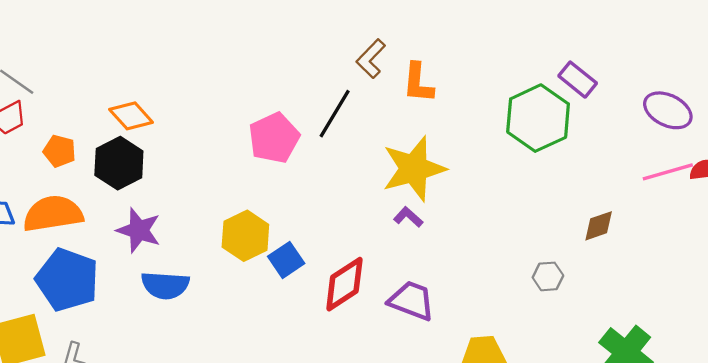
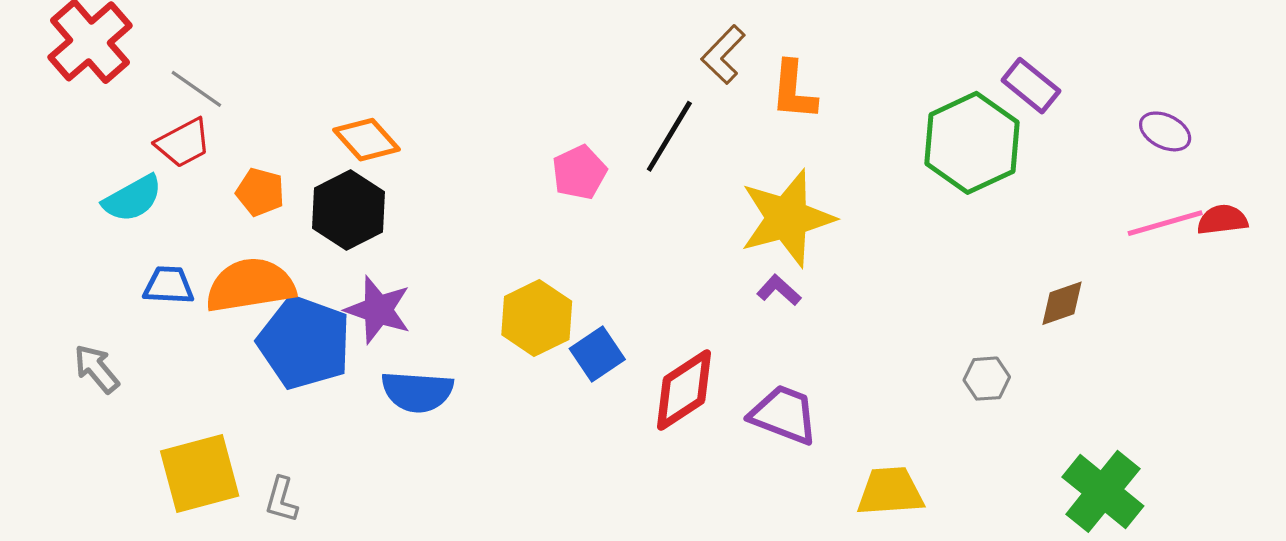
purple ellipse: (668, 110) -> (1165, 131), size x0.7
pink pentagon: (274, 138) -> (579, 172), size x0.7
blue pentagon: (67, 280) -> (304, 343), moved

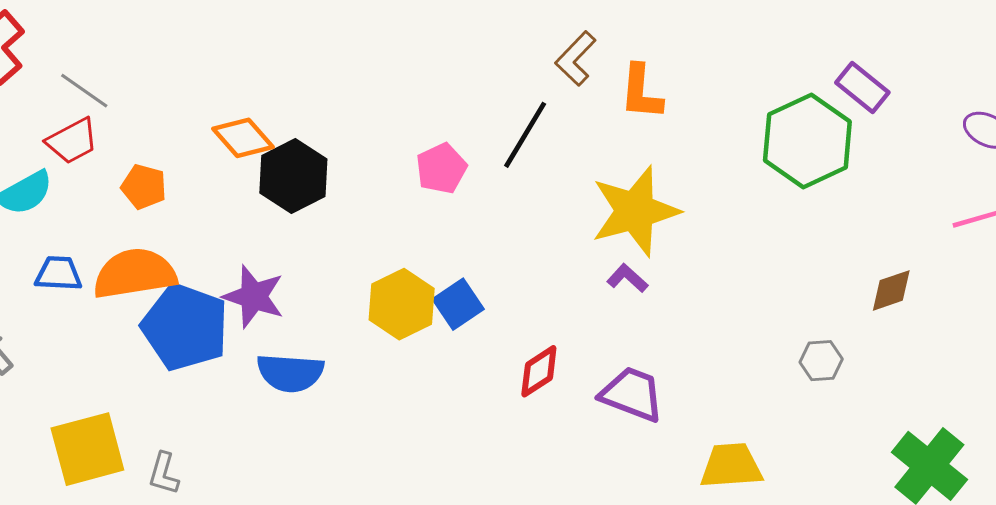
black hexagon: (349, 210) -> (293, 176), moved
blue square: (597, 354) -> (458, 304), moved
red diamond: (684, 390) -> (539, 371), size x0.7

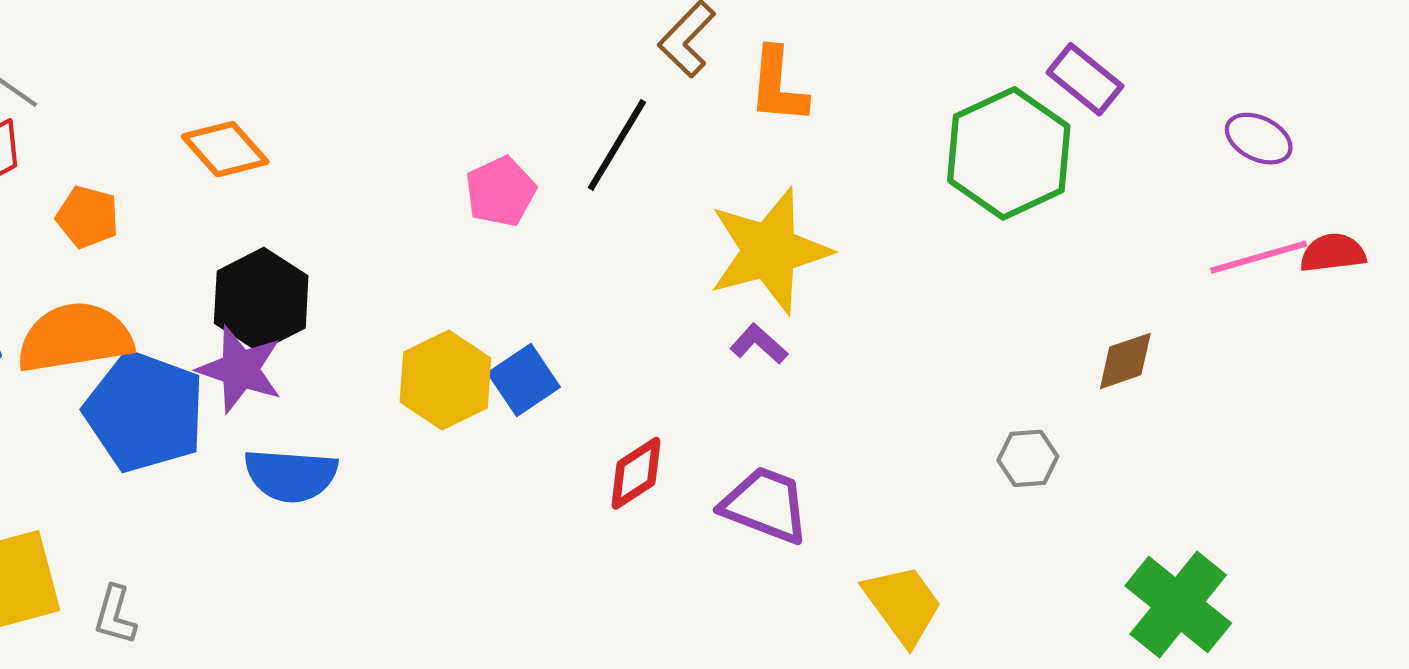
black hexagon: (293, 176) -> (261, 300), moved
yellow trapezoid: (731, 466) -> (903, 604), turned 58

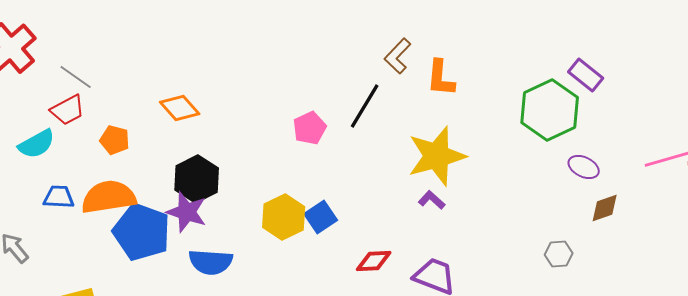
purple ellipse: (1259, 139) -> (584, 167), moved
red diamond: (636, 473) -> (374, 261), turned 30

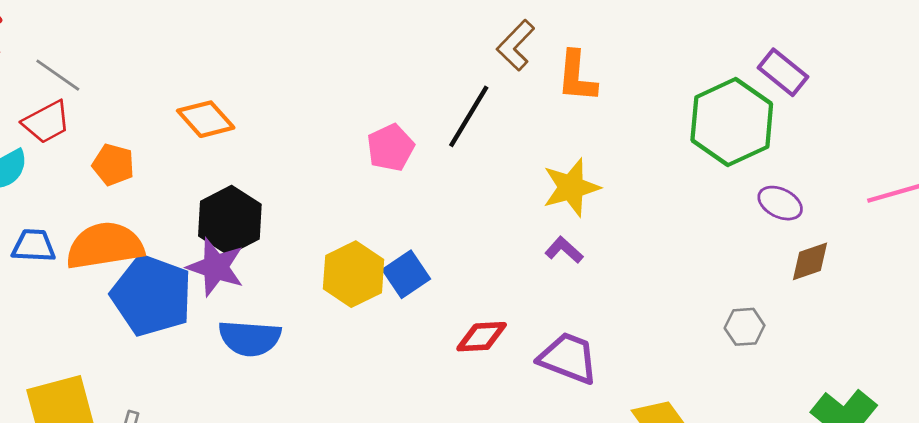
yellow star: (437, 156) -> (571, 187), size x0.7

